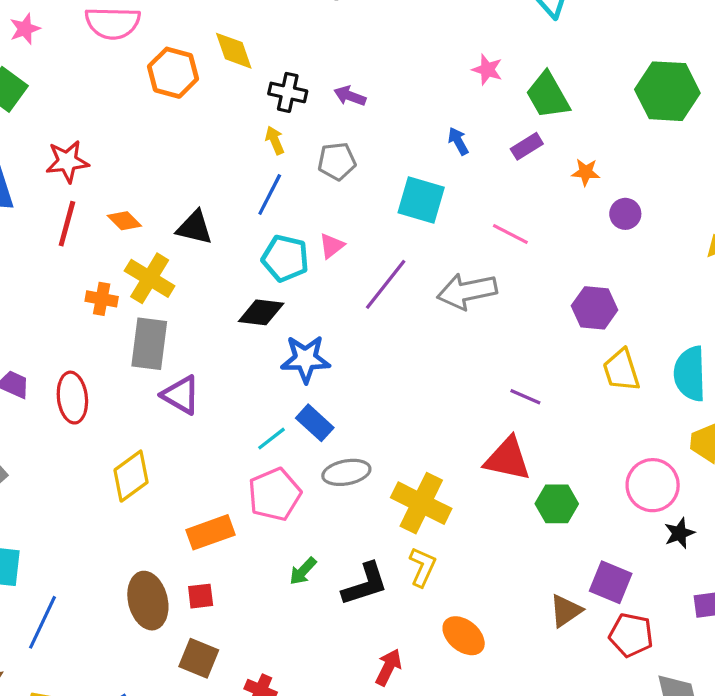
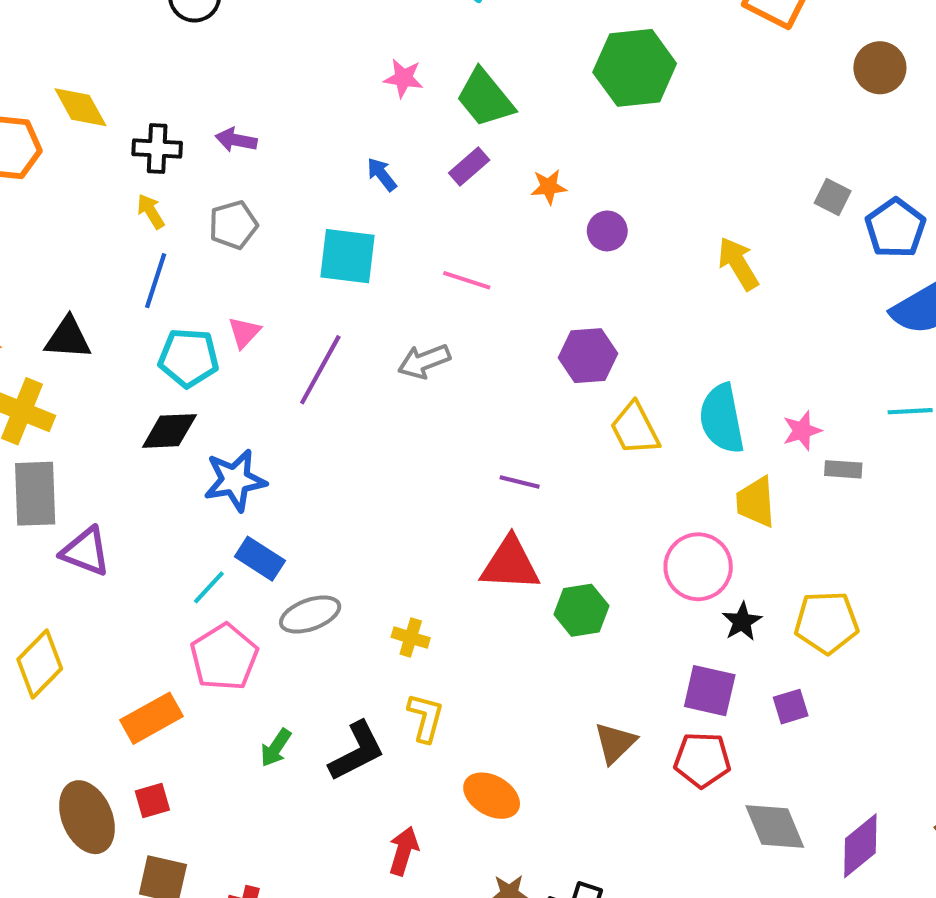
gray arrow: (467, 291) -> (424, 361), size x0.7
yellow cross: (421, 503) -> (411, 638), size x0.5
purple square: (611, 582) -> (710, 691), moved

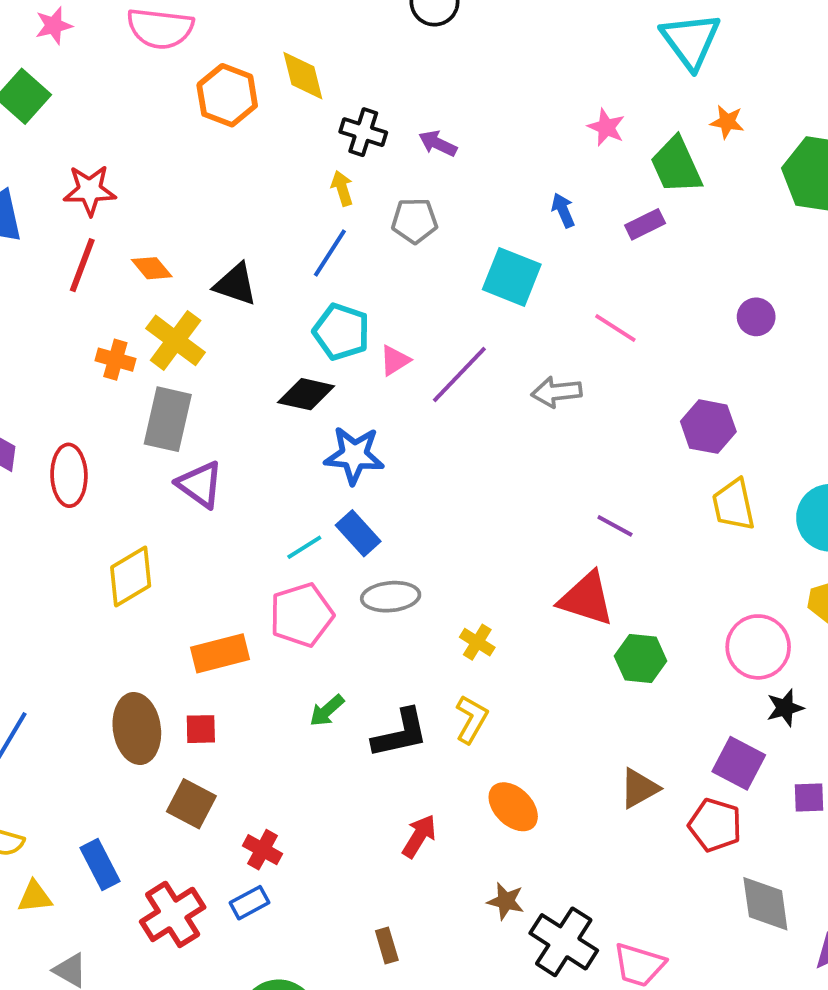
orange star: (549, 187) -> (727, 122), moved
pink triangle: (244, 332) -> (395, 360), moved

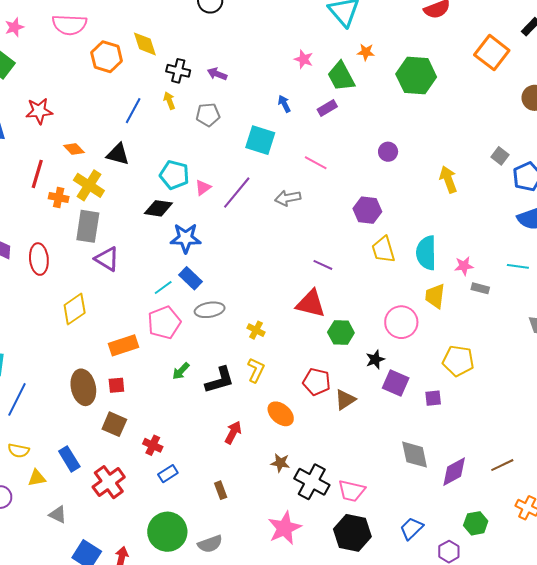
blue line: (330, 253) -> (133, 111), moved
red line: (82, 265) -> (37, 174), moved
black star: (785, 708) -> (375, 359), moved
red pentagon: (715, 825) -> (317, 382), moved
blue rectangle: (249, 903) -> (168, 474), moved

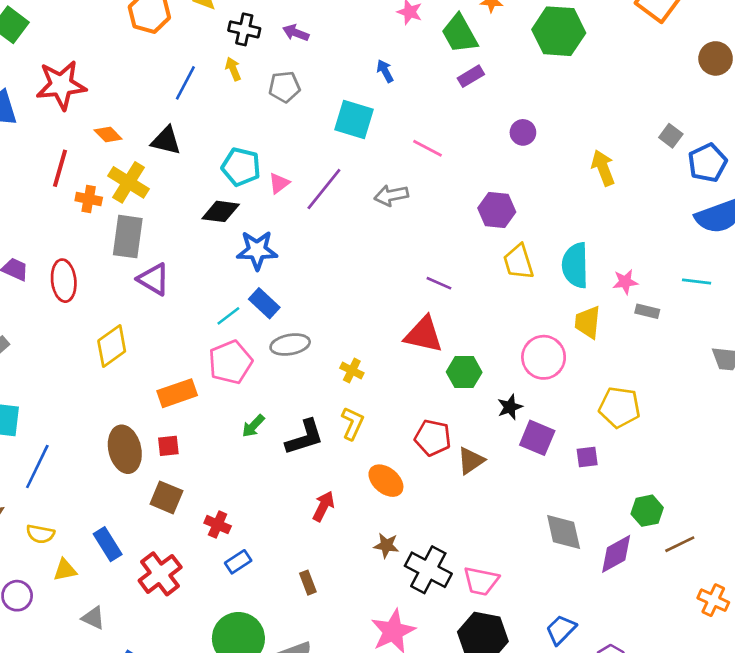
purple rectangle: (327, 108) -> (471, 76), moved
red star: (39, 111) -> (61, 85), size x1.4
green hexagon: (476, 523) -> (647, 511), moved

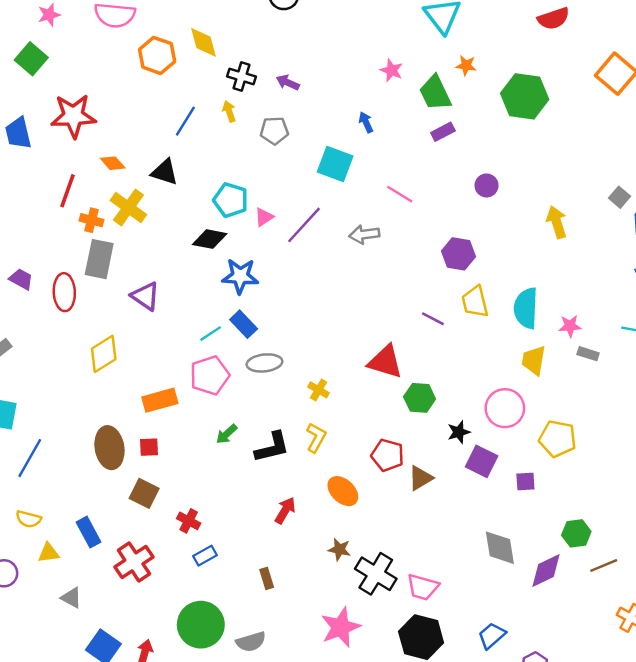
gray rectangle: (128, 237) -> (99, 259), moved
purple line: (439, 283) -> (433, 319), moved
pink circle: (544, 357) -> (505, 408), moved

